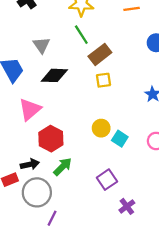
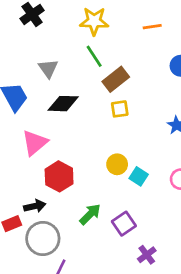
green arrow: (63, 167) -> (90, 214), moved

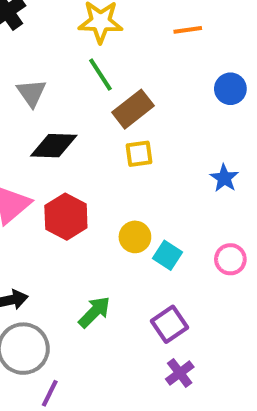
red hexagon: (59, 176) -> (66, 217), moved
purple square: (124, 224) -> (169, 324), moved

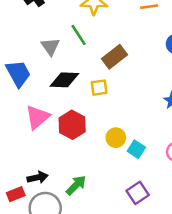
green line: (100, 75) -> (79, 35), moved
yellow square: (139, 154) -> (99, 88), moved
green arrow: (94, 312) -> (76, 185), moved

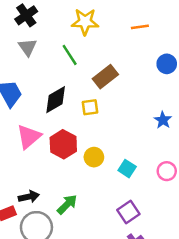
gray triangle: (50, 47) -> (28, 47), moved
black diamond: (64, 80) -> (56, 100), turned -32
yellow circle: (116, 138) -> (94, 157), moved

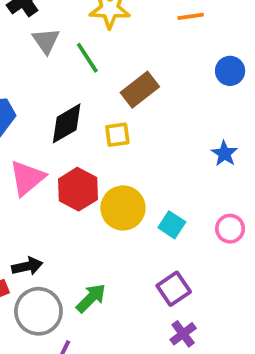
gray triangle: (28, 47) -> (46, 41), moved
yellow circle: (94, 157) -> (123, 208), size x1.5
green arrow: (67, 204) -> (91, 298), moved

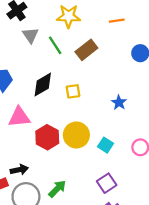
brown rectangle: (140, 90) -> (86, 50), moved
blue star: (224, 154) -> (119, 102), moved
pink triangle: (27, 178) -> (19, 117), turned 35
red hexagon: (78, 189) -> (47, 137), moved

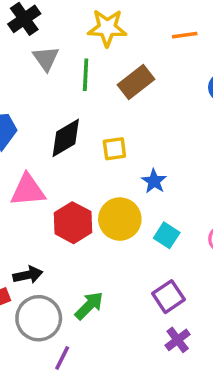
green line: (55, 45) -> (86, 75), turned 36
blue star: (119, 102) -> (154, 181), moved

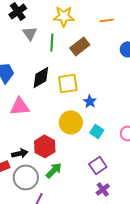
yellow square: (114, 149) -> (68, 83), size x1.5
red hexagon: (73, 223) -> (45, 146), moved

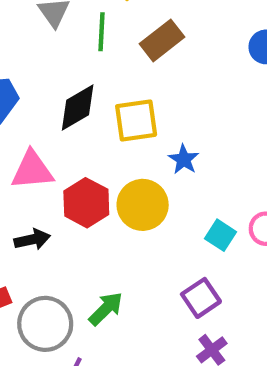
cyan square: (97, 131) -> (220, 235), moved
red hexagon: (45, 146) -> (86, 203), moved
black arrow: (20, 153) -> (32, 239), moved

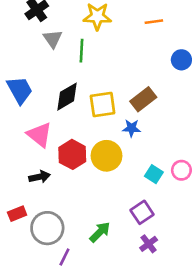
brown rectangle: (162, 40) -> (143, 99), moved
blue star: (184, 159) -> (131, 128), turned -30
pink triangle: (32, 170) -> (39, 135), turned 44
green arrow: (106, 309) -> (100, 232), moved

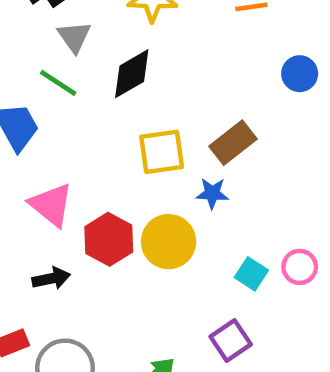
green line: (82, 51) -> (58, 83), moved, turned -60
black diamond: (67, 97) -> (132, 74), moved

